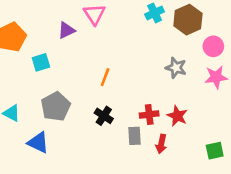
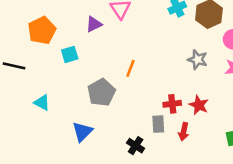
gray pentagon: (56, 106) -> (101, 92), moved
black cross: (104, 116) -> (136, 146), moved
blue triangle: (38, 143) -> (82, 132), moved, turned 50

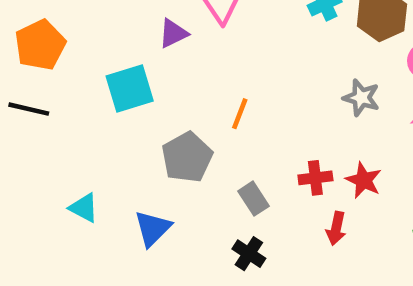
orange pentagon: (42, 30) -> (40, 45), moved
cyan square: (70, 54) -> (130, 88), size x1.5
cyan triangle: (42, 103) -> (84, 208), moved
gray rectangle: (158, 124) -> (254, 199), moved, turned -30

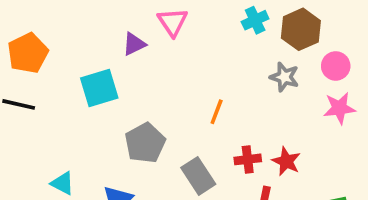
gray star: (361, 98) -> (284, 77), moved
orange line: (240, 114) -> (217, 112), moved
gray rectangle: (254, 199) -> (198, 176), size x1.4

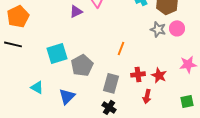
pink circle: (336, 66) -> (177, 28), moved
cyan square: (99, 88) -> (57, 53), moved
pink star: (339, 108) -> (188, 64), moved
gray rectangle: (198, 176) -> (111, 83), turned 48

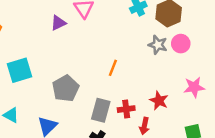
cyan square: (57, 53) -> (19, 70), moved
red cross: (138, 74) -> (126, 109), moved

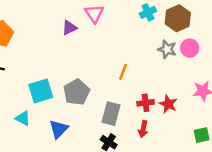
cyan square: (19, 70) -> (41, 91), moved
red cross: (126, 109) -> (146, 103), moved
red arrow: (144, 126) -> (143, 129), moved

